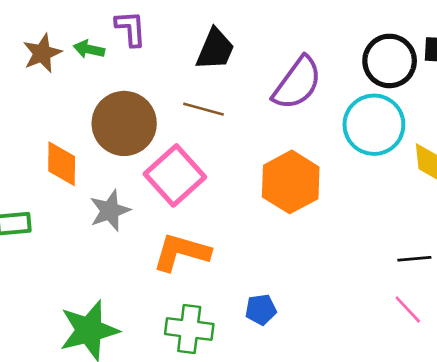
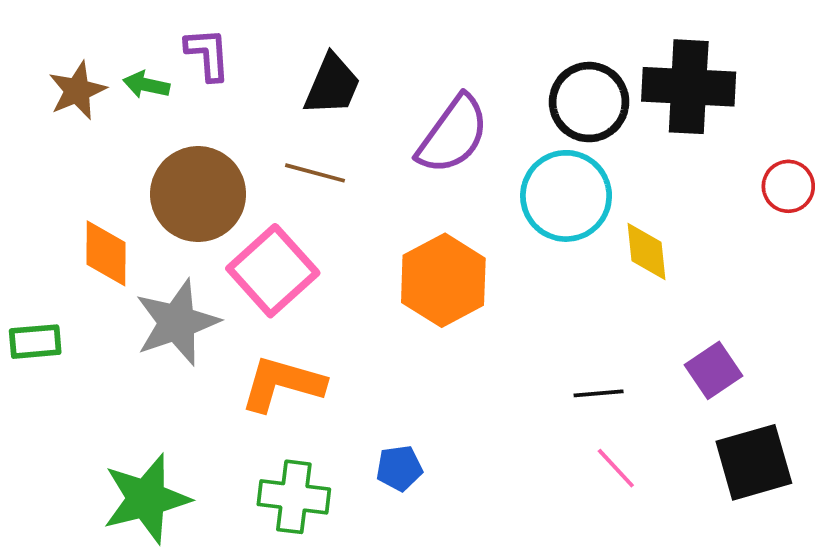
gray star: (110, 211) -> (177, 322), size x1.4
black line: (414, 259) -> (599, 393), moved

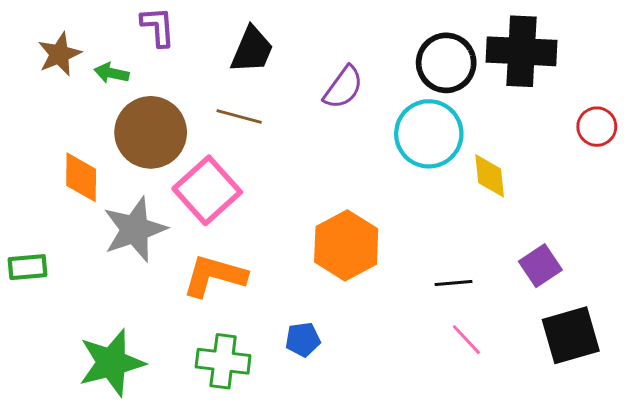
green arrow: (146, 85) -> (112, 73), moved
purple semicircle: (453, 135) -> (343, 87), size x0.7
orange hexagon: (443, 280) -> (346, 245), moved
green rectangle: (35, 342) -> (28, 267), moved

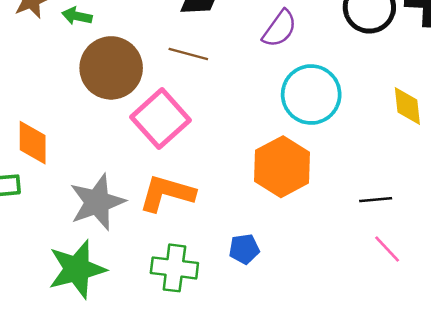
cyan circle: (429, 134) -> (311, 95), moved
orange diamond: (81, 177) -> (33, 143), moved
gray star: (135, 229) -> (97, 202), moved

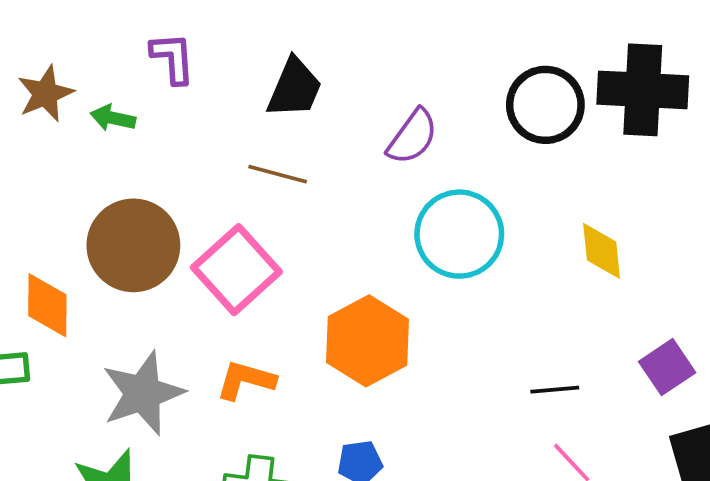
brown circle: (111, 68) -> (133, 245), moved
orange hexagon: (282, 167) -> (368, 341), moved
orange L-shape: (167, 193) -> (246, 380), size x0.7

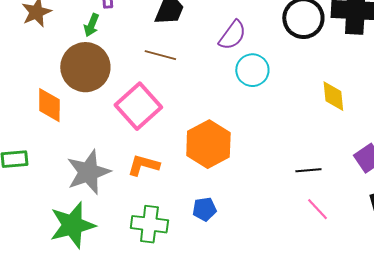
green arrow: (113, 118) -> (91, 25), moved, turned -80
cyan circle: (459, 234) -> (252, 70), moved, size x0.7
brown circle: (133, 245) -> (85, 67), moved
orange diamond: (47, 305) -> (49, 105), moved

